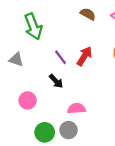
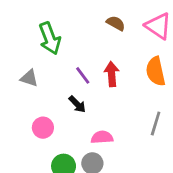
red arrow: (84, 56) -> (112, 74), turned -36

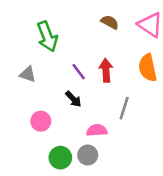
gray line: (156, 124) -> (124, 108), moved

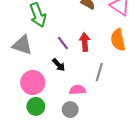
gray triangle: (28, 74) -> (22, 45), size x1.5
pink circle: (41, 121) -> (33, 83), size x1.5
green circle: (60, 158) -> (36, 106), moved

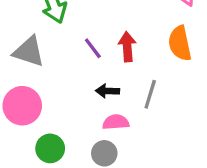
black arrow: (59, 65) -> (108, 91), moved, turned 136
pink circle: (33, 83) -> (22, 106), moved

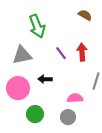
gray triangle: (29, 52) -> (22, 55), turned -30
black arrow: (108, 91) -> (45, 79), moved

